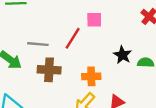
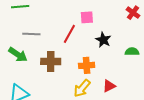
gray line: (38, 44) -> (31, 34), moved
black star: (122, 55) -> (103, 40), moved

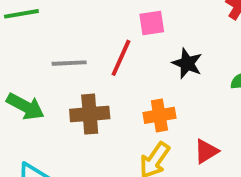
gray line: (31, 34) -> (69, 63), moved

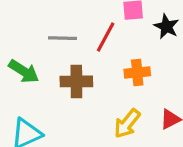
black star: (187, 63) -> (166, 26), moved
orange cross: (159, 115) -> (137, 73), moved

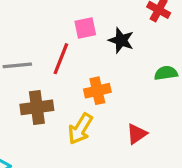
yellow arrow: (127, 124) -> (80, 129), moved

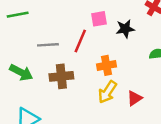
black star: (121, 40) -> (125, 29), turned -30
yellow arrow: (80, 129) -> (107, 92), moved

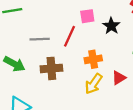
black star: (125, 29) -> (111, 26), turned -30
red triangle: (135, 98) -> (119, 78), moved

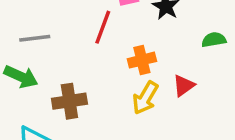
gray line: (40, 39) -> (35, 38), moved
brown cross: (51, 68) -> (69, 101), moved

